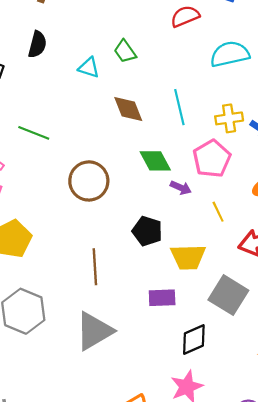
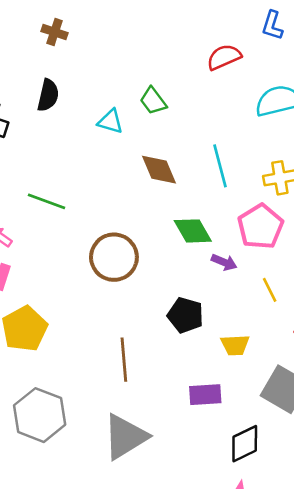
yellow trapezoid: (188, 257) -> (235, 345), size x0.7

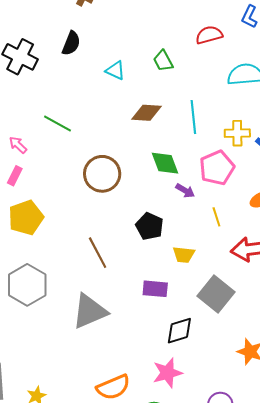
green trapezoid: (153, 101) -> (163, 61), moved
brown diamond: (159, 170) -> (146, 113), turned -72
brown line: (124, 360) -> (98, 253), turned -32

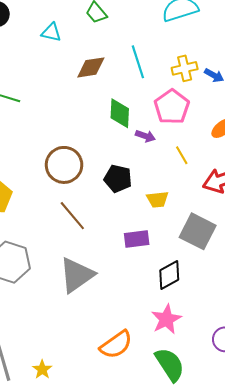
green diamond: (165, 163) -> (120, 113), turned 36
brown circle: (102, 174) -> (64, 165), moved

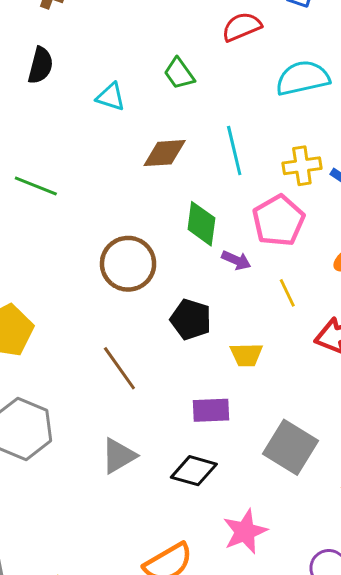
brown circle: (64, 165) -> (128, 264), moved
gray square: (198, 231) -> (290, 447), moved
gray triangle: (77, 275) -> (119, 456), size x0.7
black diamond: (169, 275) -> (194, 471), moved, turned 40

